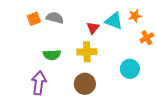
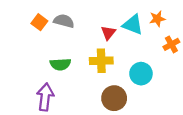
orange square: (34, 19) -> (39, 22), turned -32
cyan circle: (130, 69) -> (141, 74), moved
brown circle: (85, 84) -> (114, 98), moved

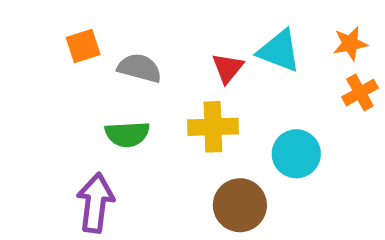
orange star: (157, 19) -> (350, 44), moved
gray semicircle: (64, 21) -> (139, 68), moved
orange square: (39, 22) -> (83, 46), turned 35

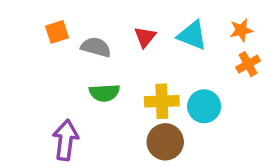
red triangle: (228, 68) -> (145, 37), moved
yellow cross: (213, 127) -> (162, 101), moved
green semicircle: (127, 134) -> (104, 93), moved

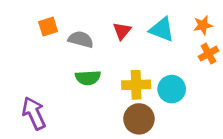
purple arrow: (65, 140) -> (34, 113), moved, turned -32

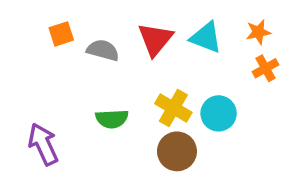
red triangle: (122, 31) -> (155, 39), size x1.5
green semicircle: (88, 78) -> (112, 119), moved
yellow cross: (136, 85) -> (173, 108), turned 32

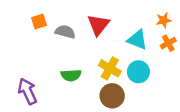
cyan triangle: (206, 38) -> (137, 40), moved

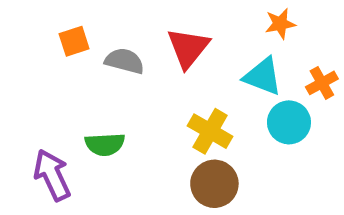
orange star: (164, 20) -> (280, 24), moved
cyan circle: (138, 72) -> (289, 122), moved
green semicircle: (71, 75) -> (105, 144), moved

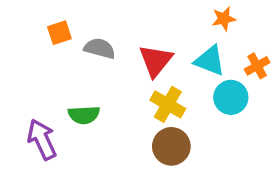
red triangle: (188, 48) -> (156, 61), moved

